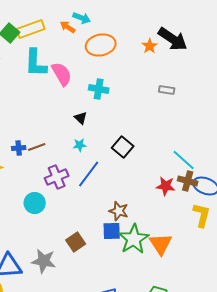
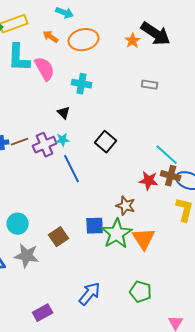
orange arrow: (68, 27) -> (51, 37), moved
blue line: (89, 174) -> (72, 169), turned -64
purple cross: (57, 177) -> (45, 145), moved
cyan circle: (35, 203) -> (18, 224), moved
brown star: (119, 211) -> (126, 206), moved

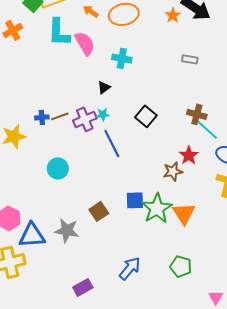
black triangle: (64, 113) -> (104, 87), turned 40
brown cross: (171, 176) -> (197, 114), moved
red star: (149, 181) -> (189, 155), turned 30
brown star: (126, 206) -> (173, 171), moved, turned -30
cyan circle: (18, 224) -> (58, 168), moved

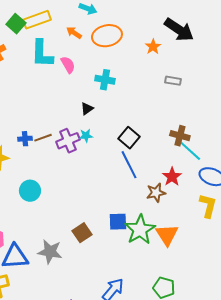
orange star: (173, 15) -> (153, 47), moved
pink semicircle: (85, 43) -> (68, 65), size x0.7
blue line: (112, 143) -> (129, 165), moved
cyan circle: (58, 168) -> (30, 191), moved

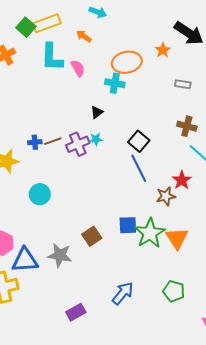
orange ellipse: (107, 36) -> (127, 62), moved
brown cross: (180, 136) -> (187, 126), moved

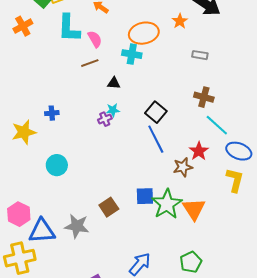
black triangle: (97, 112) -> (114, 83), turned 40
brown line: (53, 141) -> (90, 63), moved
purple cross: (78, 144) -> (105, 119), moved, size x0.6
green pentagon: (174, 291) -> (191, 262), turned 30

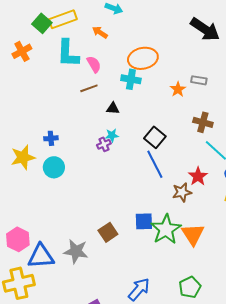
orange star: (180, 21) -> (178, 89), moved
cyan circle: (57, 165) -> (54, 167), moved

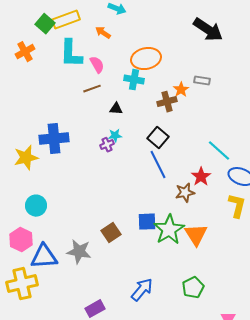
brown cross: (203, 122) -> (167, 102), moved, turned -30
blue cross: (51, 138) -> (54, 139), size x2.0
cyan circle: (54, 167) -> (36, 206), moved

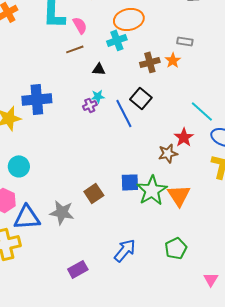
cyan cross: (134, 80) -> (117, 40), turned -30
orange star: (181, 90) -> (173, 60), moved
blue line: (158, 165) -> (124, 113), moved

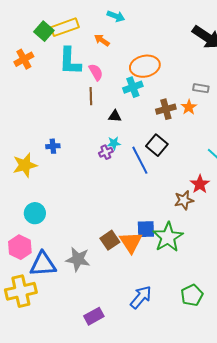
brown line: (75, 49) -> (91, 96), turned -72
blue cross: (37, 99) -> (53, 146), size x0.5
orange triangle: (179, 195) -> (131, 242), moved

